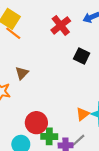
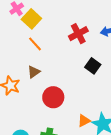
orange line: (13, 33) -> (35, 44), moved
red circle: (36, 123) -> (53, 97), moved

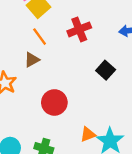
red cross: (78, 34) -> (79, 29), moved
brown triangle: (34, 72) -> (32, 60), moved

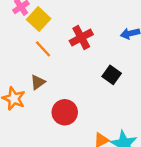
brown triangle: (32, 60) -> (38, 82), moved

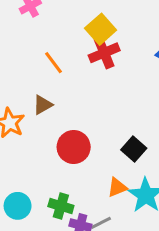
yellow square: (39, 19) -> (101, 29), moved
black square: (112, 75) -> (134, 149), moved

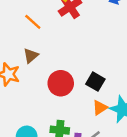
black square: (134, 149) -> (95, 82), moved

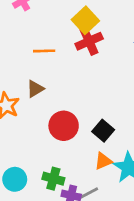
orange line: (33, 22) -> (44, 51), turned -54

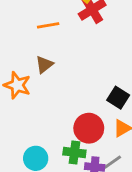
red circle: (64, 126) -> (89, 128), moved

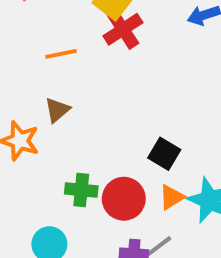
green cross: (74, 152) -> (81, 190), moved

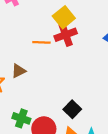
orange line: (61, 54) -> (41, 42), moved

